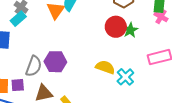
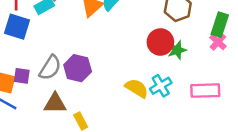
cyan cross: (125, 77) -> (161, 86), moved
purple square: (18, 85) -> (22, 76), moved

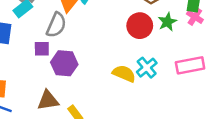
green star: (177, 50) -> (167, 22), moved
gray semicircle: (50, 68) -> (56, 25), moved
purple square: (22, 76) -> (42, 49), moved

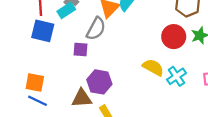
purple hexagon: (64, 63) -> (99, 82), moved
yellow semicircle: (124, 74) -> (153, 67), moved

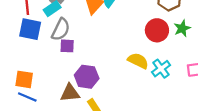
gray semicircle: (96, 29) -> (61, 29), moved

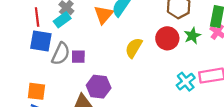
gray semicircle: (61, 29) -> (61, 54), moved
yellow semicircle: (138, 61) -> (134, 48), moved, turned -84
cyan cross: (161, 69) -> (186, 82), moved

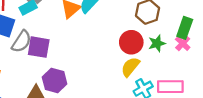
yellow semicircle: (134, 48) -> (130, 67), moved
purple square: (78, 57) -> (39, 47), size x1.5

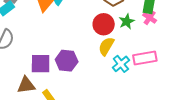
purple square: (39, 47) -> (41, 64), moved
purple hexagon: (55, 81) -> (67, 61), moved

